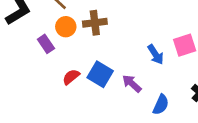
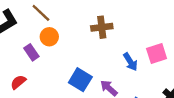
brown cross: (95, 23) -> (102, 27), moved
red semicircle: (71, 77) -> (18, 82), moved

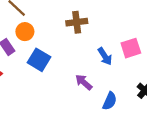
blue square: (80, 80) -> (39, 60), moved

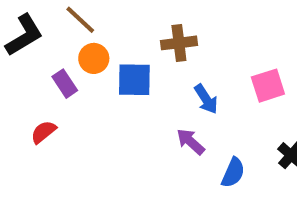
blue arrow: (105, 56) -> (206, 99), moved
blue square: (39, 60) -> (134, 80), moved, turned -30

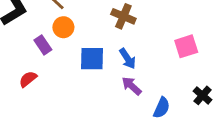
brown cross: (179, 43) -> (123, 16), turned 30
blue square: (134, 80) -> (92, 59), moved
blue arrow: (206, 99) -> (128, 59), moved

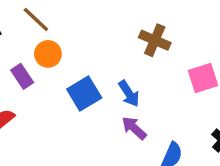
brown cross: (123, 16) -> (155, 40), moved
blue square: (92, 59) -> (84, 94), turned -32

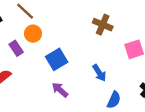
blue arrow: (129, 94) -> (99, 73), moved
purple arrow: (134, 128) -> (60, 90), moved

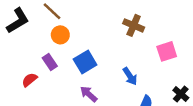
purple rectangle: (16, 48) -> (50, 62), moved

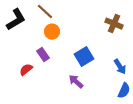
blue square: (85, 62) -> (84, 57), moved
blue arrow: (130, 76) -> (120, 67), moved

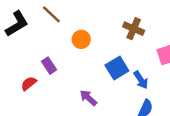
orange circle: (52, 32) -> (81, 39), moved
blue square: (84, 57) -> (117, 68), moved

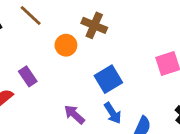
brown cross: (134, 29) -> (94, 25), moved
blue arrow: (141, 80) -> (113, 113), moved

